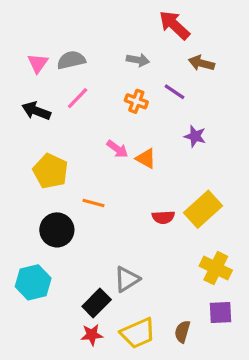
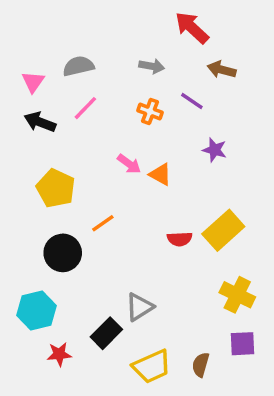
pink triangle: (38, 63) -> (33, 82), moved
orange line: (93, 203) -> (103, 223), turned -50
red star: (92, 335) -> (59, 354), moved

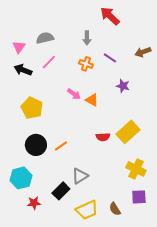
gray arrow: (152, 66) -> (87, 38), turned 80
brown arrow: (222, 70) -> (143, 52), moved, turned -35
orange line: (103, 223) -> (61, 146), moved
brown semicircle: (201, 365) -> (115, 209), turned -48

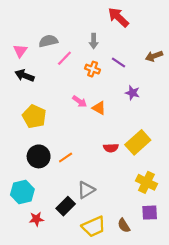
pink line: (49, 62) -> (64, 58), moved

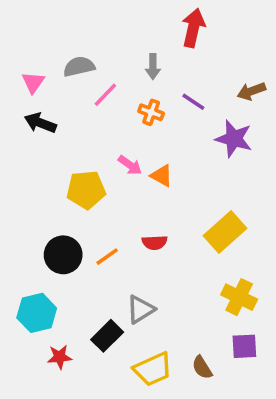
red arrow: (118, 17) -> (193, 28), turned 60
purple star: (132, 93) -> (234, 139), moved, size x1.5
yellow pentagon: (34, 117) -> (86, 190), moved, turned -30
red semicircle: (111, 148) -> (155, 243), moved

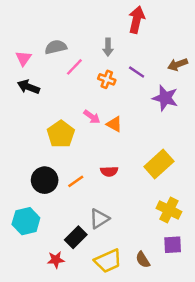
yellow pentagon: (86, 190) -> (61, 134), turned -30
red star: (60, 357) -> (56, 260), moved

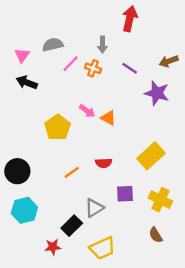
orange cross: (107, 79) -> (93, 68), moved
black circle: (45, 180) -> (17, 171), moved
purple square: (173, 245) -> (125, 194), moved
brown semicircle: (143, 260) -> (156, 235), moved

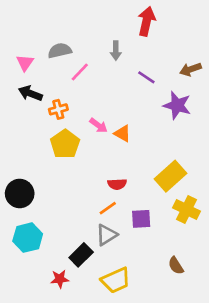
orange cross: (93, 68) -> (58, 109), moved, turned -35
orange line: (72, 172) -> (108, 208), moved
yellow cross: (160, 200) -> (187, 210), moved

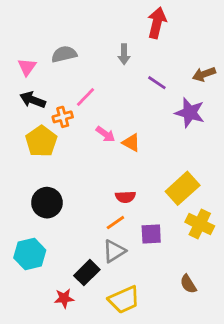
pink line: (80, 72) -> (86, 97), moved
yellow pentagon: (65, 144) -> (41, 141), moved
black circle: (20, 193) -> (47, 203), moved

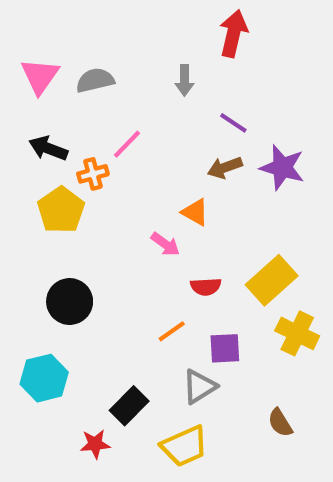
pink triangle: (27, 67) -> (40, 76), moved, size x1.4
brown arrow: (204, 74) -> (225, 168), moved
pink arrow: (105, 134) -> (165, 244), moved
red semicircle: (125, 197) -> (206, 287), moved
gray triangle: (114, 251) -> (199, 387), moved

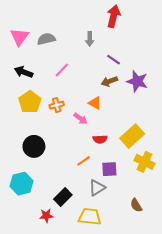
orange cross: (93, 174) -> (57, 105), moved
yellow trapezoid: (184, 446) -> (90, 217), turned -150

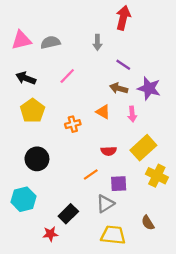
pink triangle: (19, 37) -> (21, 40), turned 42
brown arrow: (109, 81) -> (119, 88), turned 35
orange cross: (57, 105) -> (73, 124), moved
pink arrow: (80, 118) -> (132, 114), moved, turned 48
yellow trapezoid: (90, 217) -> (113, 235), moved

